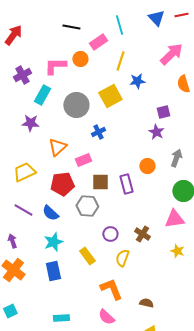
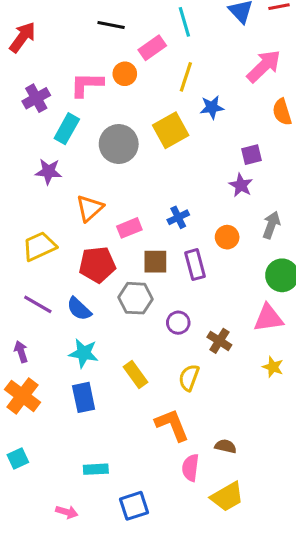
blue cross: (98, 132) -> (178, 217), moved
purple circle: (110, 234) -> (178, 323), moved
cyan star: (53, 242) -> (84, 353), turned 30
pink semicircle: (106, 317) -> (190, 468), moved, turned 54

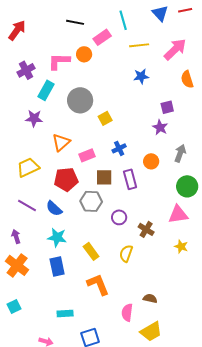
yellow line: (186, 77) -> (139, 45), moved, turned 66
yellow square: (171, 130) -> (105, 118), moved, size x0.6
orange L-shape: (172, 425) -> (98, 284), moved

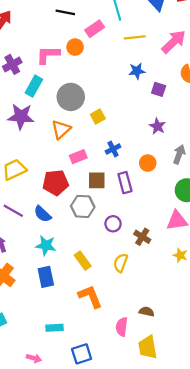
purple square: (167, 107) -> (159, 89), moved, turned 32
purple star: (34, 118) -> (21, 116), size x1.4
orange triangle: (61, 142) -> (61, 129), moved
yellow trapezoid: (151, 332) -> (148, 347), turned 110

